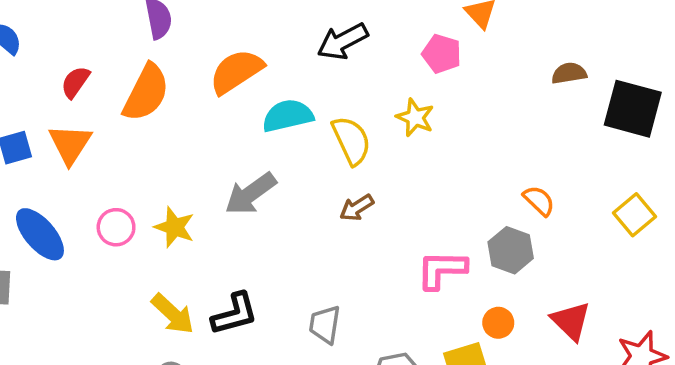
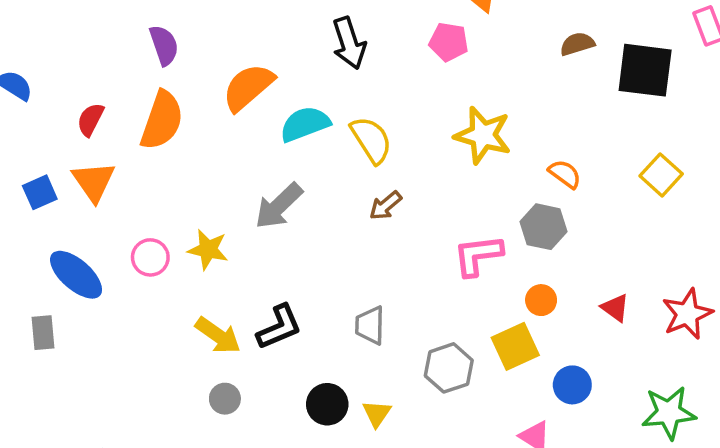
black arrow: (343, 41) -> (349, 43), turned -72
yellow star: (415, 117) -> (483, 135), moved, size x1.5
red triangle: (571, 321) -> (615, 308), moved, size x0.7

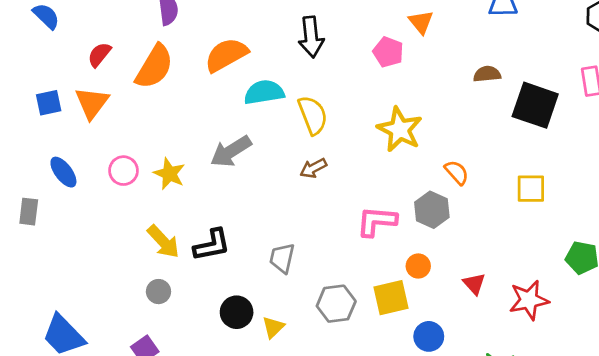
yellow square: (661, 175) -> (531, 189), turned 36
blue ellipse: (76, 275) -> (63, 172), size x0.7

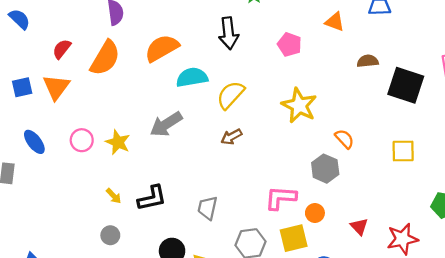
orange triangle: (421, 22) -> (335, 22), moved, turned -30
yellow semicircle: (313, 115) -> (230, 95), turned -116
pink L-shape: (377, 221) -> (281, 198), moved
yellow arrow: (163, 242) -> (114, 196), size x0.6

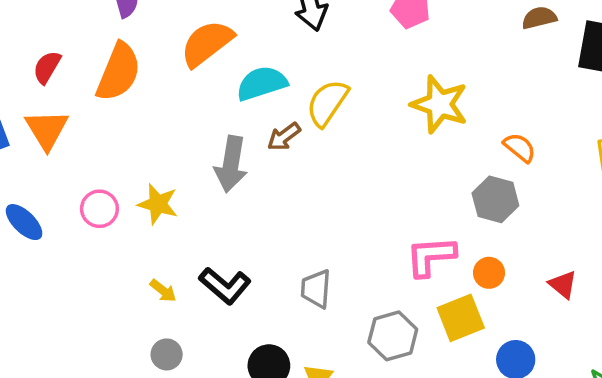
gray arrow: (166, 124) -> (231, 164), turned -40
brown arrow: (231, 137) -> (284, 137), moved
black L-shape: (152, 198) -> (225, 286), turned 60

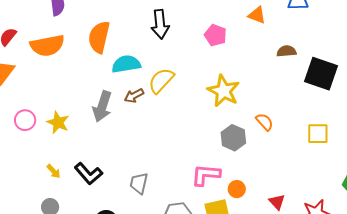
orange semicircle: (207, 43) -> (99, 37), turned -48
orange semicircle: (118, 72) -> (47, 46), turned 48
gray hexagon: (495, 199) -> (233, 138), moved

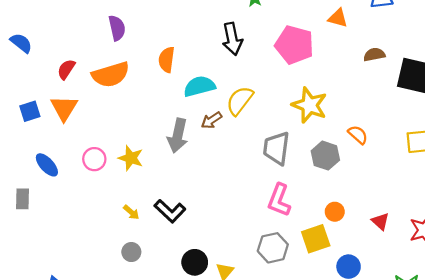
pink pentagon: (215, 35) -> (294, 45), size x1.6
orange semicircle: (99, 37) -> (167, 60), size x0.7
pink L-shape: (206, 175) -> (279, 200), moved, turned -68
gray trapezoid: (139, 183) -> (276, 148), moved, size x1.4

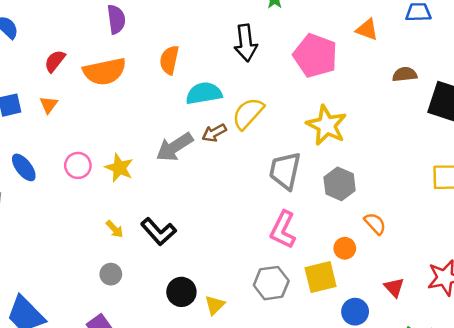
orange triangle: (64, 108) -> (49, 105), size x0.6
orange semicircle: (358, 135) -> (375, 224), moved
gray arrow: (178, 136) -> (174, 147), turned 40
red triangle: (380, 221) -> (394, 287), moved

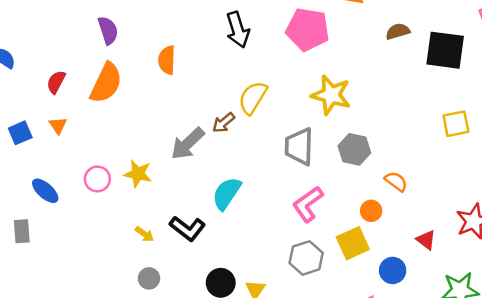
orange semicircle: (105, 71) -> (106, 83), turned -42
cyan semicircle: (204, 93) -> (227, 193), moved, turned -36
pink L-shape: (283, 230) -> (308, 204), turned 39

